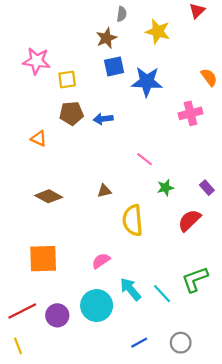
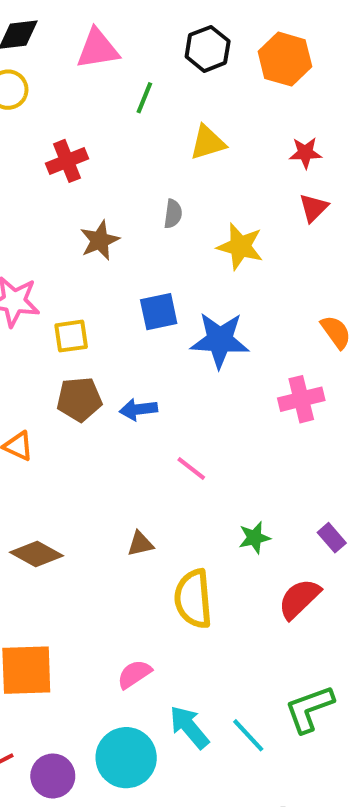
brown star: (106, 38) -> (100, 240), moved
pink line: (145, 159) -> (191, 468), moved

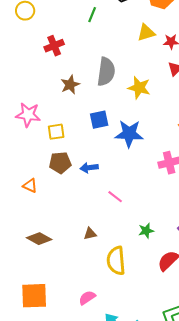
yellow triangle: (208, 143) -> (146, 33), moved
gray semicircle: (173, 214) -> (106, 72), size x2.0

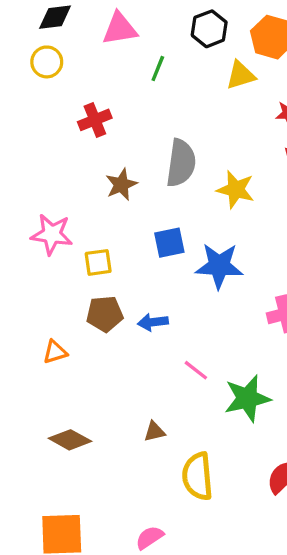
yellow triangle: (146, 33) -> (241, 75), moved
orange triangle: (30, 186) -> (55, 352), turned -42
green star: (146, 231) -> (247, 398), moved, size x1.8

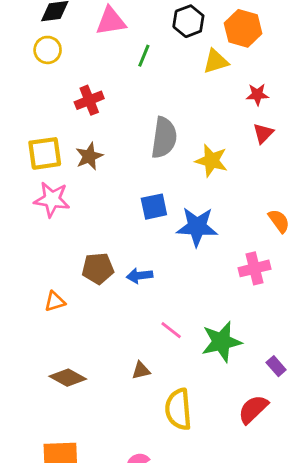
brown star: (121, 185) -> (89, 156), moved
yellow square: (98, 262) -> (45, 153), moved, size x1.4
pink line: (196, 370) -> (171, 330), moved

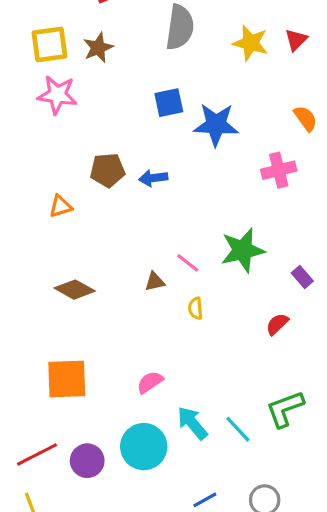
red triangle: (263, 133) -> (296, 40), moved
yellow star: (211, 161) -> (251, 43), moved
pink line: (171, 330) -> (188, 263), moved
yellow semicircle: (178, 409) -> (196, 308), moved, size x0.5
red semicircle: (253, 409) -> (277, 324), size x0.7

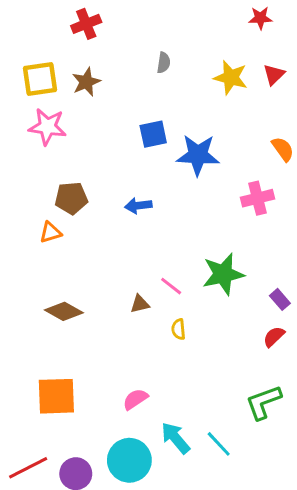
gray semicircle: (180, 27) -> (164, 63), size x0.5
brown pentagon: (108, 170) -> (71, 198), moved
red semicircle: (277, 324) -> (274, 337), moved
green L-shape: (285, 409) -> (263, 402), moved

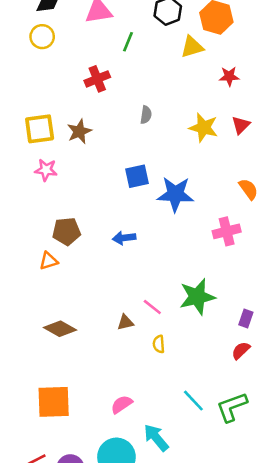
red cross: (86, 24) -> (97, 79), moved
pink star: (47, 127) -> (46, 170), size x0.7
purple rectangle: (280, 299) -> (246, 319), turned 60
cyan line: (219, 444) -> (193, 401), moved

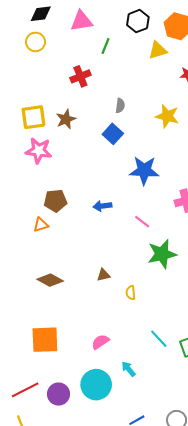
pink star: (46, 170) -> (39, 151), size x1.4
blue square: (137, 176) -> (113, 134), moved, turned -36
pink line: (152, 307) -> (142, 222), moved
cyan arrow: (156, 438) -> (129, 369), size x0.7

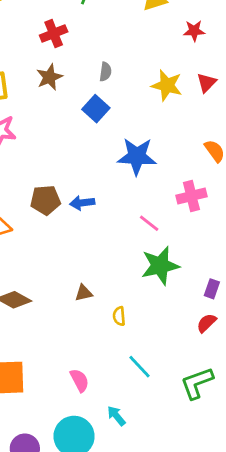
brown star: (66, 119) -> (49, 77), moved
brown pentagon: (55, 201) -> (45, 200), moved
pink line: (142, 222) -> (149, 223), moved
cyan line: (159, 339) -> (140, 367), moved
pink semicircle: (100, 342) -> (79, 380), turned 96

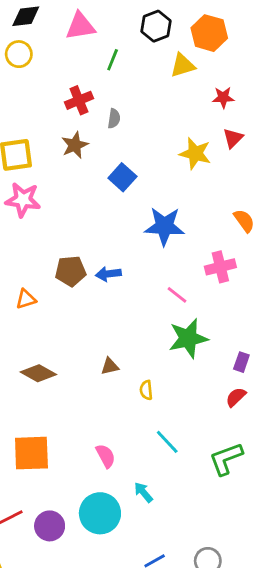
gray semicircle: (105, 72) -> (114, 118), moved
red triangle: (206, 83) -> (233, 138), moved

